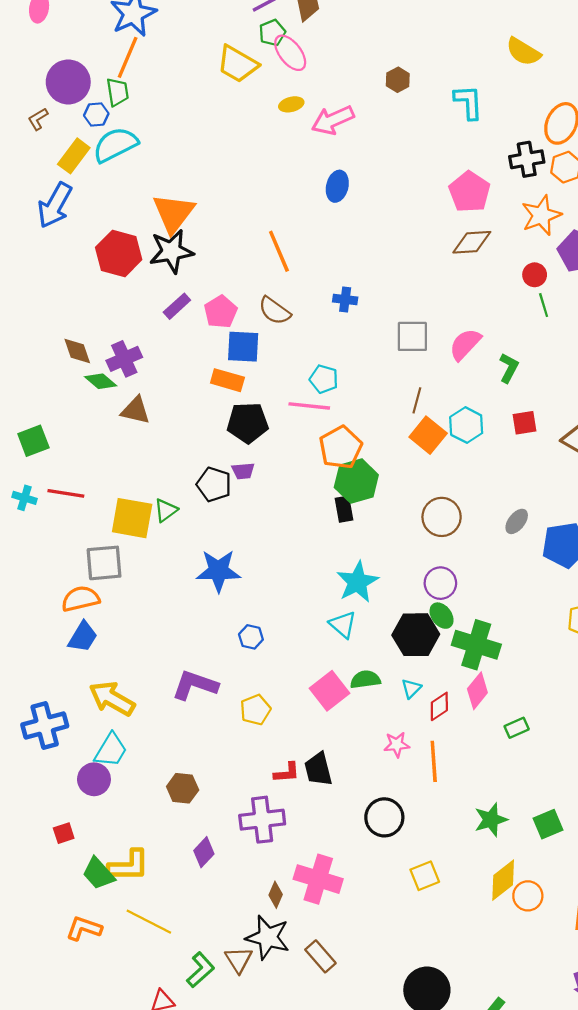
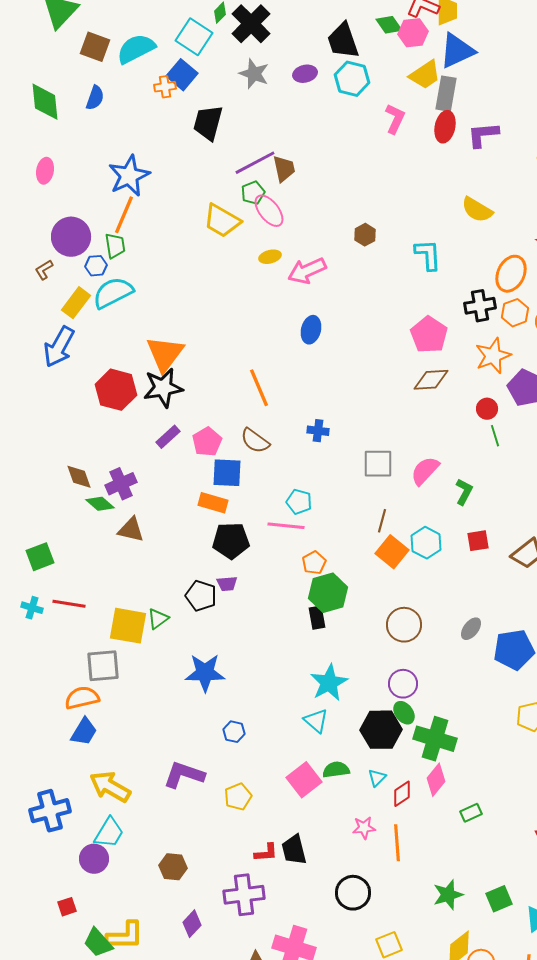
orange pentagon: (341, 447) -> (314, 563), size x0.6

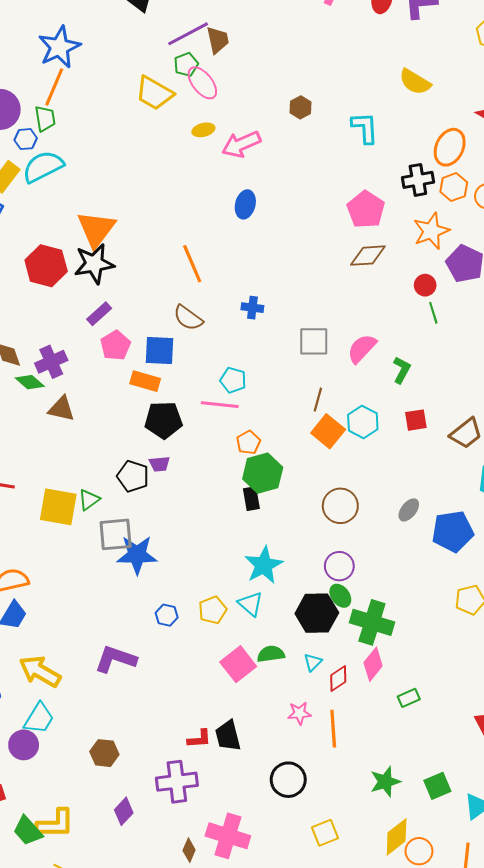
pink pentagon: (207, 442) -> (116, 345), moved
gray square: (103, 666) -> (116, 534), moved
yellow pentagon: (238, 797) -> (213, 610), moved

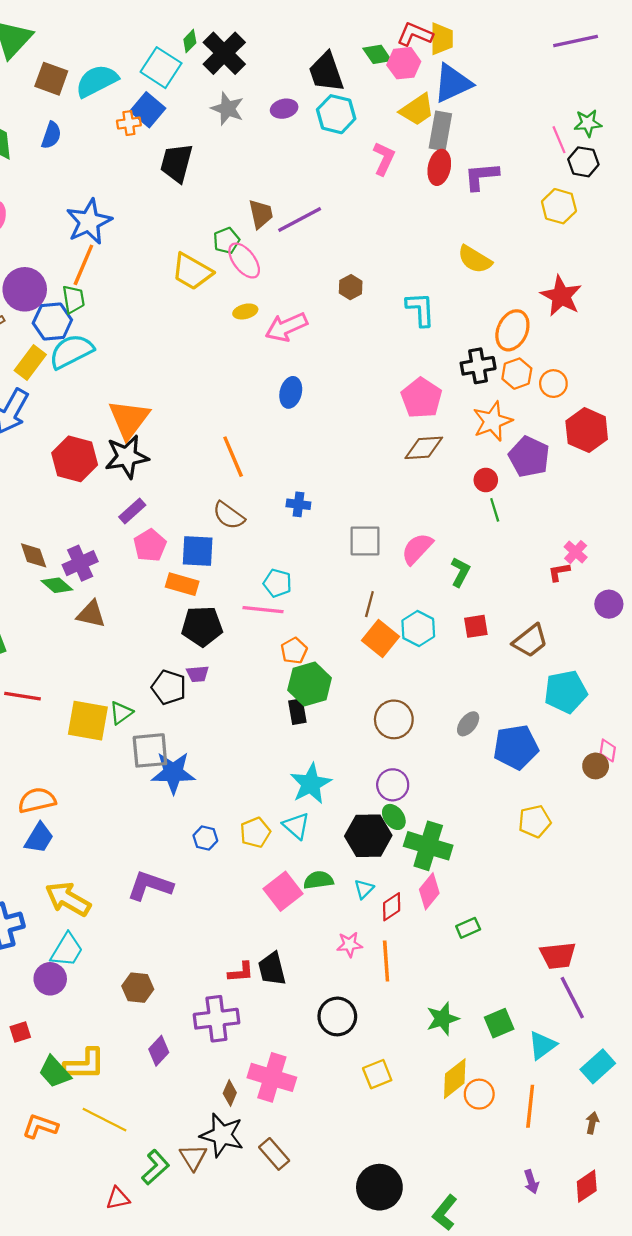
purple line: (188, 34) -> (300, 219), moved
blue hexagon: (26, 139) -> (52, 321), size x1.6

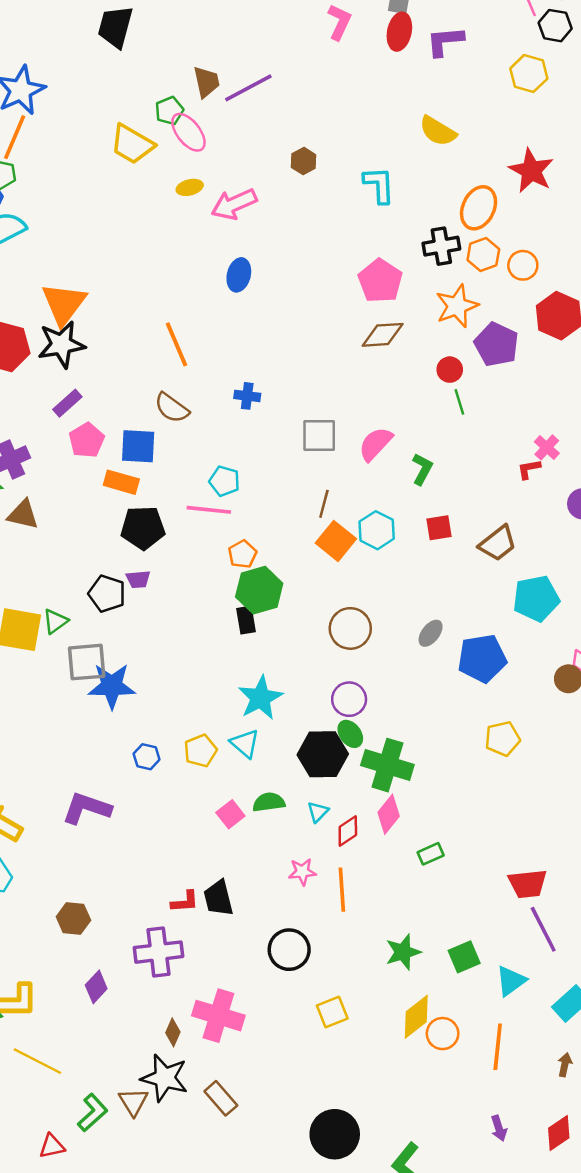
pink square: (283, 891) -> (230, 814), size x0.7

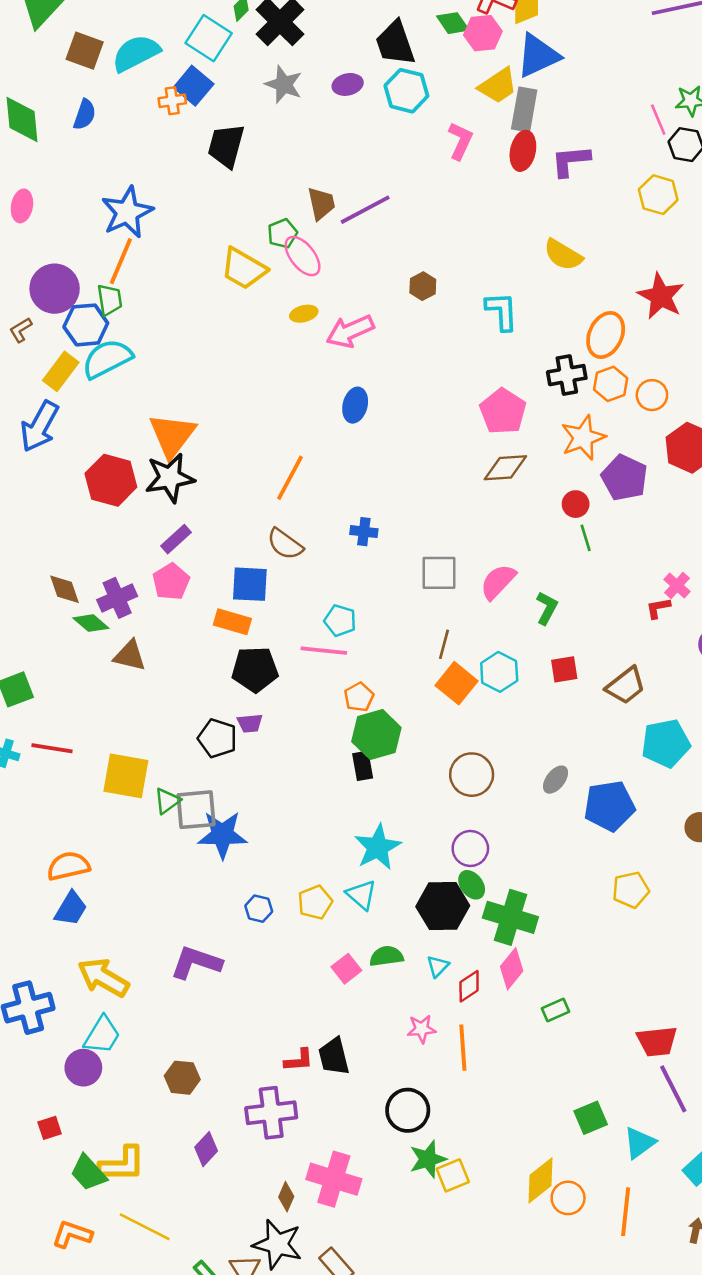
orange line: (176, 344) -> (290, 478), turned 51
pink pentagon: (87, 440) -> (171, 582), moved
green triangle: (55, 621) -> (167, 801), moved
green star: (403, 952) -> (428, 1159), moved

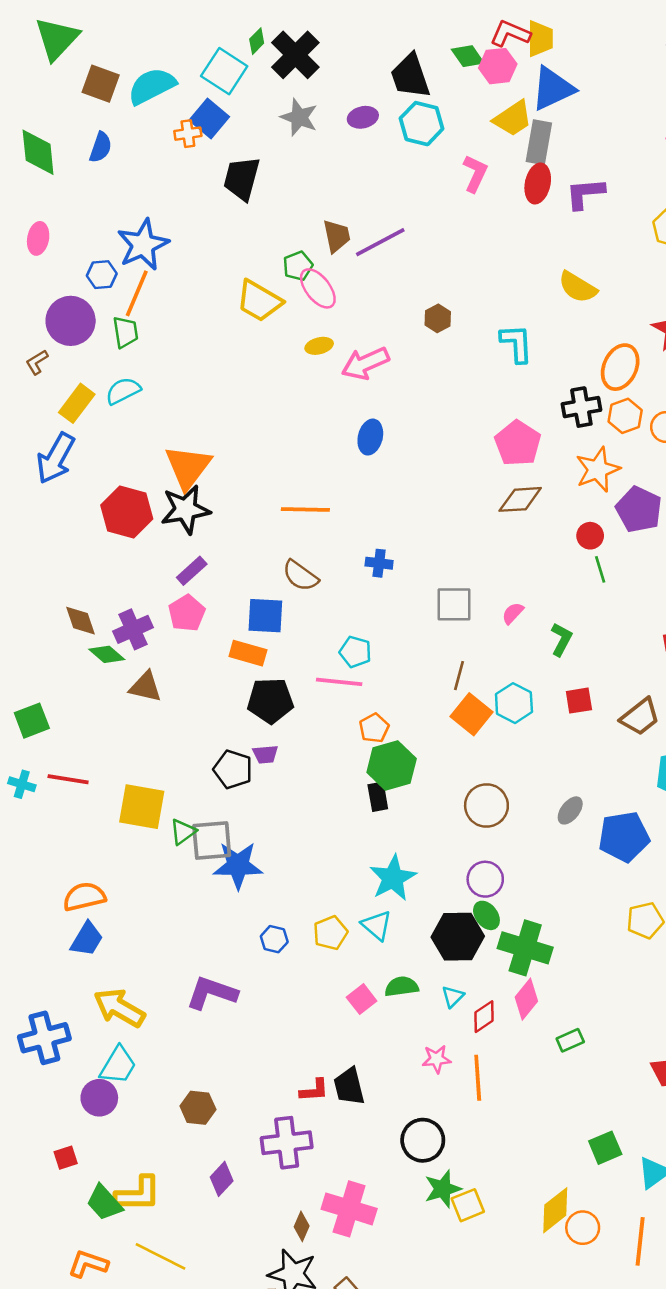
blue hexagon: (86, 325) -> (102, 275), moved, size x0.7
cyan semicircle: (107, 359) -> (123, 391), size x0.7
orange line: (290, 478) -> (305, 509), turned 63
pink semicircle: (498, 582) -> (513, 613), size x0.6

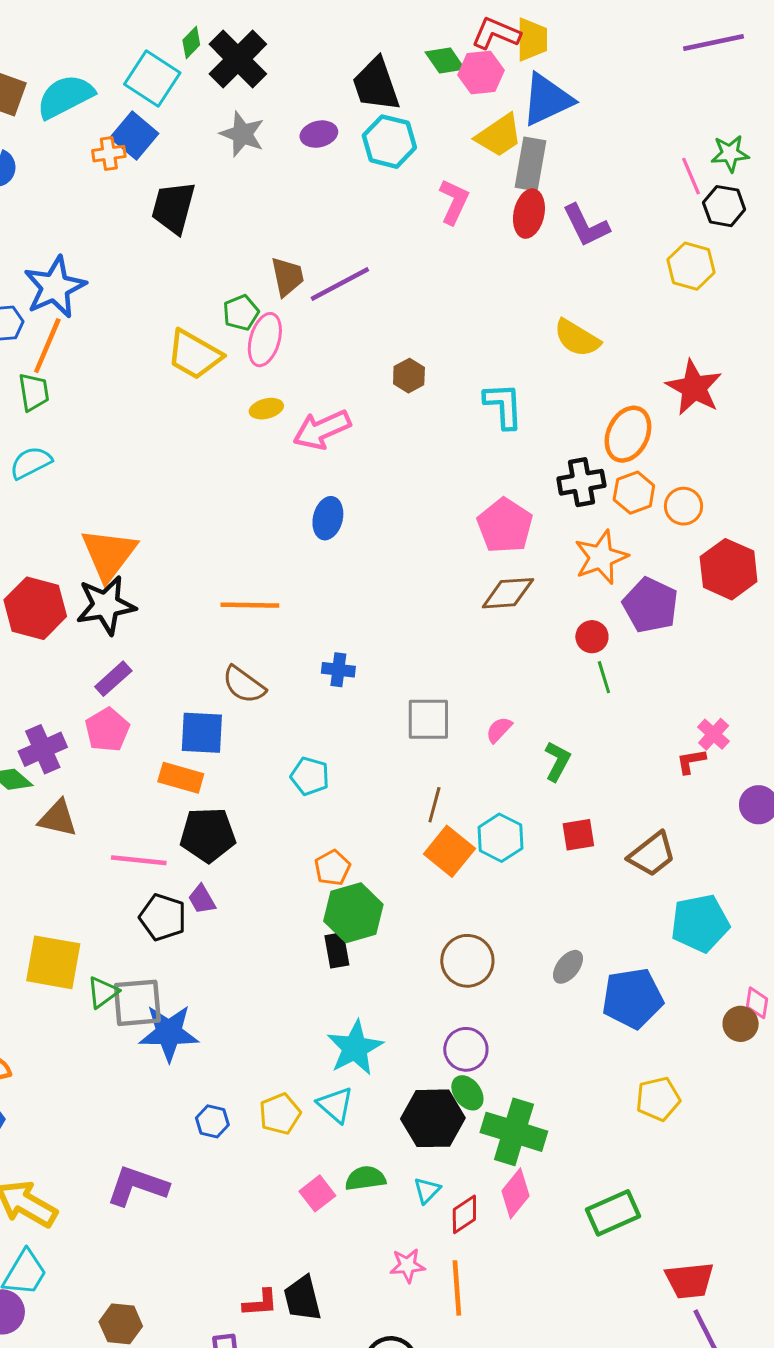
purple L-shape: (585, 193) -> (586, 226), turned -111
pink ellipse: (318, 288) -> (265, 340), turned 54
pink line: (339, 682) -> (139, 860), moved
purple trapezoid: (265, 754) -> (202, 899), turned 65
green rectangle: (570, 1040) -> (613, 1213), moved, size x1.6

